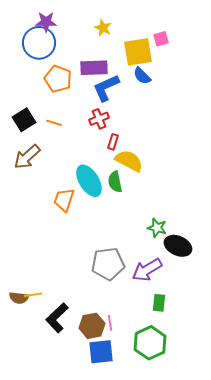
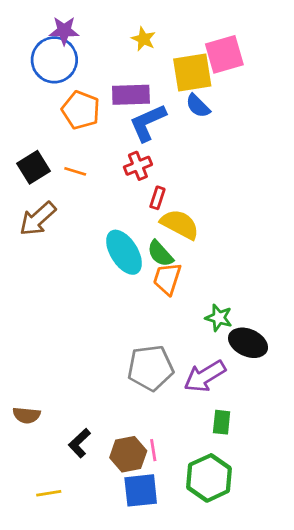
pink square: (161, 39) -> (224, 54), size x1.8
green semicircle: (115, 182) -> (160, 254), turned -30
orange trapezoid: (64, 200) -> (167, 279), moved
yellow line: (33, 295) -> (49, 493), moved
black L-shape: (57, 318) -> (79, 443), size x0.7

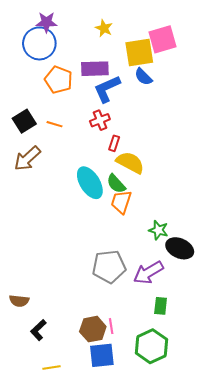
black L-shape: (79, 443) -> (38, 330), moved
yellow line: (49, 493) -> (51, 367), moved

